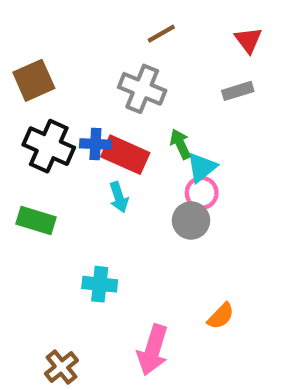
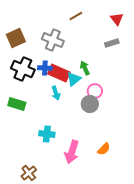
gray cross: (142, 89) -> (53, 40), moved
cyan triangle: (202, 167) -> (74, 79), moved
pink arrow: (153, 350) -> (72, 152), moved

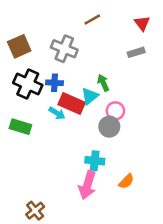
red rectangle: (59, 73) -> (72, 103), moved
cyan arrow: (56, 93) -> (57, 113), moved, turned -40
cyan cross: (47, 134) -> (95, 161), moved

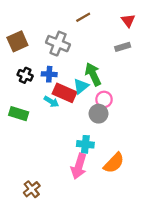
green arrow: (103, 83) -> (93, 74), size x1.5
black cross: (28, 84) -> (25, 75), size x0.6
orange semicircle: (126, 181) -> (114, 163), size x1.5

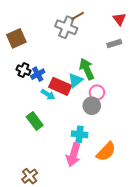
gray cross: (58, 44) -> (66, 27), moved
blue cross: (49, 74) -> (38, 74), moved, turned -32
green rectangle: (19, 114) -> (35, 121), moved, turned 36

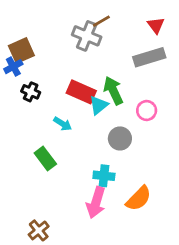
gray rectangle: (114, 44) -> (149, 57), size x1.6
blue cross: (38, 74) -> (13, 67), moved
red rectangle: (60, 86) -> (81, 92), moved
pink circle: (97, 92) -> (147, 111), moved

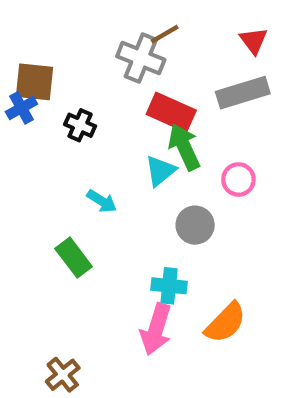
brown square: (21, 51) -> (35, 82), turned 30
black cross: (31, 92) -> (80, 125), moved
red rectangle: (81, 92) -> (171, 112), moved

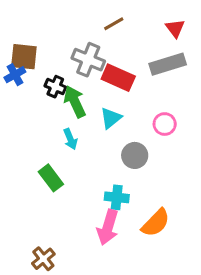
gray cross: (141, 58) -> (88, 60), moved
green arrow: (184, 147) -> (75, 102), moved
cyan arrow: (102, 201) -> (70, 139), turned 36

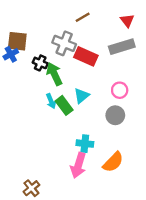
cyan triangle: (111, 118) -> (82, 96), moved
gray circle: (135, 155) -> (115, 115), moved
green rectangle: (51, 178) -> (64, 105), moved

